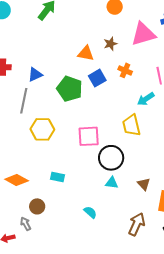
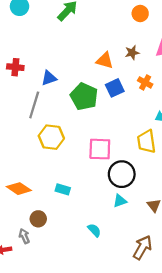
cyan triangle: (112, 183) -> (120, 201), turned -32

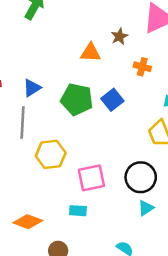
blue square: (115, 88) -> (112, 100), moved
pink square: (100, 149) -> (91, 178), moved

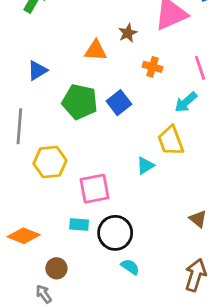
blue triangle: (32, 88) -> (37, 71), moved
black circle: (141, 177) -> (115, 233), moved
cyan triangle: (146, 208) -> (145, 166), moved

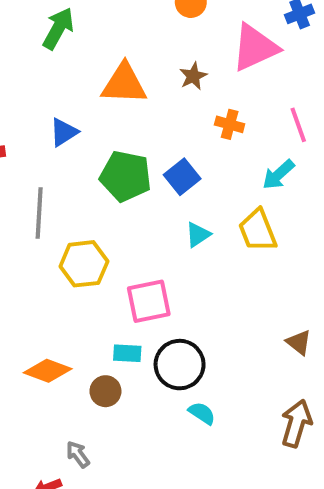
orange triangle: (96, 50) -> (124, 84), moved, size x1.4
cyan triangle: (145, 166) -> (198, 235), moved
brown circle: (56, 268) -> (105, 391), moved

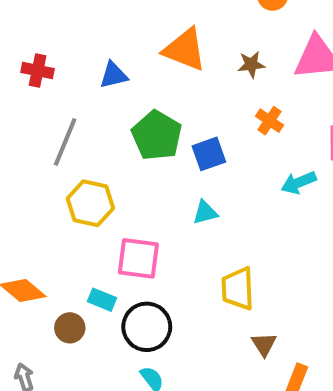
yellow trapezoid: (258, 230) -> (238, 289), moved

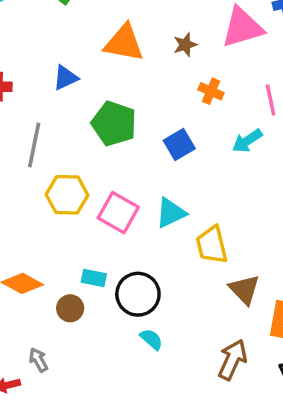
blue square: (209, 154) -> (179, 144), moved
cyan triangle: (205, 212) -> (171, 213), moved, size x1.4
pink square: (138, 258) -> (118, 213), moved, turned 33
brown triangle: (264, 344) -> (244, 289), size x1.4

